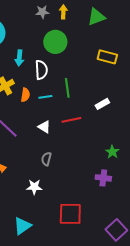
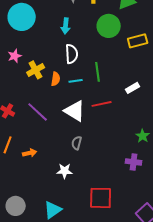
green circle: (55, 42) -> (109, 26), moved
yellow rectangle: (107, 57) -> (138, 41), turned -30
cyan arrow: (19, 58) -> (66, 26), moved
white triangle: (44, 127) -> (75, 111), size x1.6

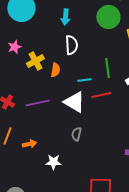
green line: (98, 72) -> (107, 68), moved
cyan line: (76, 81) -> (84, 80), moved
purple line: (38, 112) -> (37, 103), turned -55
white star: (65, 171) -> (53, 162), moved

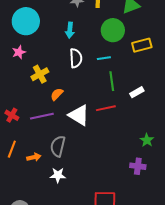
pink star: (14, 47) -> (19, 52), moved
orange semicircle: (55, 70) -> (57, 94), moved, turned -144
cyan line: (84, 80) -> (104, 58), moved
gray semicircle: (76, 134) -> (58, 146), moved, size x1.5

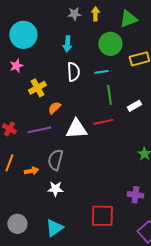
white triangle: (79, 115) -> (76, 129), turned -35
purple cross: (138, 166) -> (135, 195), moved

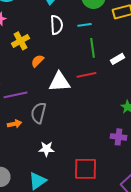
purple line: (39, 130) -> (15, 95), moved
white star: (55, 189) -> (46, 149), moved
purple cross: (135, 195) -> (118, 137), moved

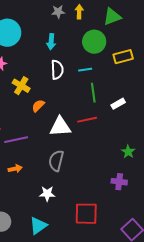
yellow cross: (20, 41) -> (21, 86), turned -30
gray semicircle: (38, 113) -> (56, 161), moved

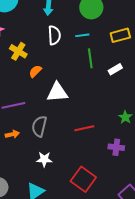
yellow rectangle: (123, 57) -> (120, 35), moved
red line: (87, 120) -> (84, 128), moved
gray semicircle: (56, 161) -> (39, 126), moved
red square: (86, 214) -> (83, 179), turned 35

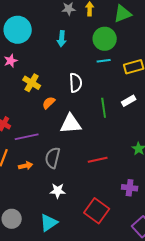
white semicircle: (54, 35) -> (76, 83), moved
cyan line: (82, 35) -> (104, 61), moved
green line: (90, 58) -> (104, 108), moved
purple cross: (116, 147) -> (130, 188), moved

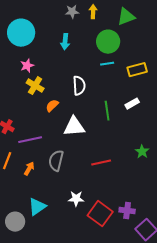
pink star: (11, 61) -> (27, 66), moved
orange arrow: (26, 166) -> (29, 169), turned -48
purple cross: (130, 188) -> (127, 211), moved
white star: (58, 191) -> (76, 199), moved
cyan triangle: (49, 223) -> (37, 207), moved

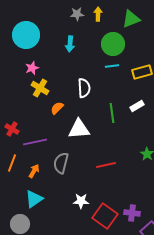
cyan triangle: (37, 207) -> (34, 199), moved

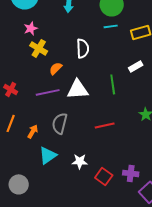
green line: (112, 113) -> (113, 84), moved
purple line: (35, 142) -> (48, 92), moved
cyan triangle: (34, 199) -> (48, 155), moved
red square: (105, 216) -> (104, 176), size x0.7

